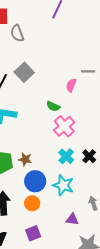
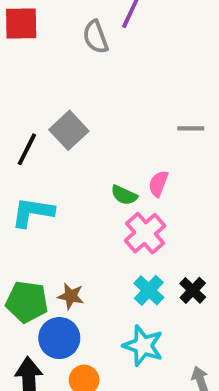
gray semicircle: (17, 33) -> (95, 37), moved
pink semicircle: (71, 85) -> (158, 184), moved
blue circle: (35, 181) -> (59, 338), moved

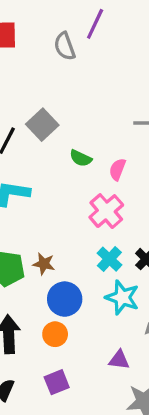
green semicircle: (124, 195) -> (81, 158), moved
blue circle: (59, 338) -> (65, 299), moved
cyan star: (143, 346) -> (122, 297), moved

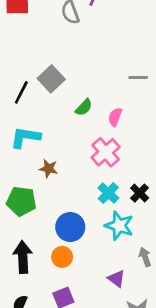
green semicircle: (81, 158) -> (84, 107), turned -72
brown star: (44, 264) -> (49, 169), moved
purple triangle: (119, 360) -> (116, 279), turned 30

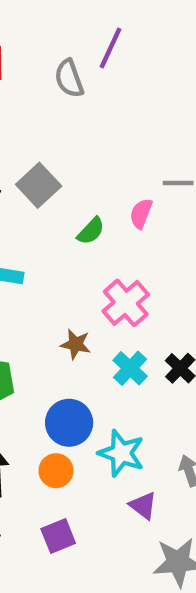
pink semicircle: (115, 117) -> (141, 214), moved
brown star: (49, 169) -> (76, 344), moved
cyan star: (119, 226) -> (121, 453), moved

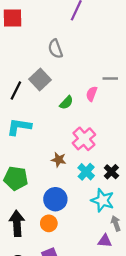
gray semicircle: (69, 78) -> (55, 49), moved
cyan star: (121, 453) -> (103, 200), moved
purple triangle: (143, 506) -> (105, 241), moved, turned -32

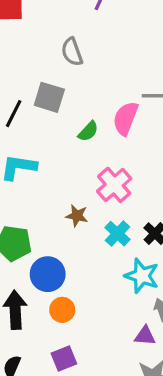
gray square: (40, 80) -> (49, 97), turned -30
pink semicircle: (92, 94) -> (126, 118), size x1.5
blue circle: (55, 199) -> (48, 274), moved

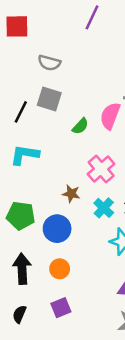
gray semicircle: (72, 52) -> (49, 63), moved, turned -55
blue circle: (48, 274) -> (57, 229), moved

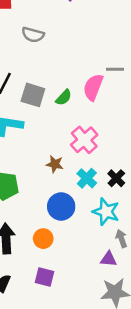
gray square: (49, 99) -> (33, 95), moved
blue circle: (57, 229) -> (61, 206), moved
purple square: (61, 308) -> (44, 277), turned 36

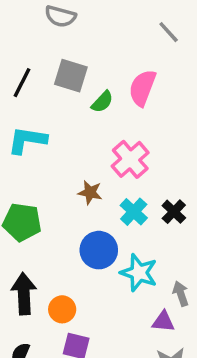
gray line: (115, 69) -> (169, 32), moved, turned 48
gray square: (33, 95) -> (71, 76), moved
cyan star: (106, 212) -> (139, 273), moved
orange circle: (43, 239) -> (62, 309), moved

